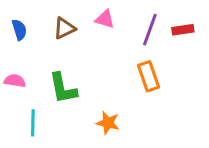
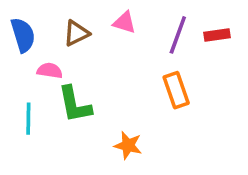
blue semicircle: (19, 30) -> (23, 35), size x1.4
pink semicircle: (15, 81) -> (50, 71), moved
cyan line: (33, 123) -> (28, 119), moved

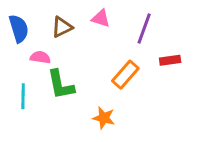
red rectangle: (217, 35) -> (170, 60), moved
orange rectangle: (176, 90) -> (125, 75), moved, turned 60

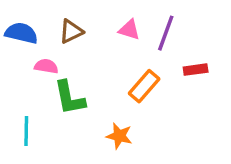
pink triangle: (101, 18) -> (129, 30), moved
blue semicircle: (19, 28) -> (21, 33), turned -60
cyan line: (23, 96) -> (26, 131), moved

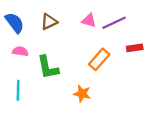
blue semicircle: (21, 33) -> (15, 23), turned 40
purple line: (166, 33) -> (114, 23), turned 45
pink semicircle: (46, 66) -> (20, 51), moved

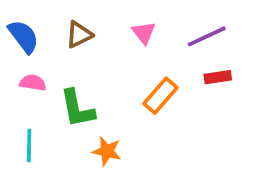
pink triangle: (89, 20) -> (144, 33), turned 35
purple line: (114, 23) -> (207, 36), moved
orange star: (82, 94) -> (107, 151), moved

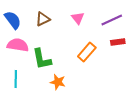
pink semicircle: (33, 83) -> (18, 45), size x1.5

